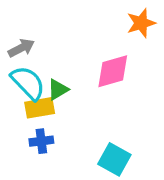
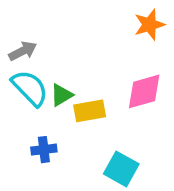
pink diamond: (113, 71) -> (144, 91), moved
yellow rectangle: (40, 108) -> (90, 111), moved

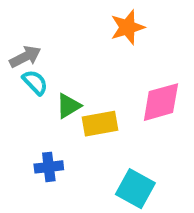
orange star: (149, 25) -> (127, 27), moved
cyan semicircle: (30, 88) -> (35, 82), moved, size x0.6

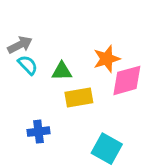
orange star: (127, 27) -> (107, 59), moved
green triangle: (68, 106) -> (62, 71), moved, turned 30

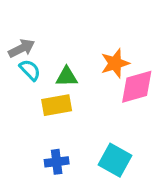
yellow rectangle: (79, 98) -> (57, 105), moved
blue cross: (39, 132) -> (57, 162), moved

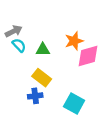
yellow rectangle: (57, 105) -> (42, 78), moved, turned 48
blue cross: (57, 162) -> (35, 96), moved

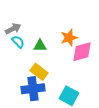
blue cross: (35, 96) -> (33, 89), size x1.6

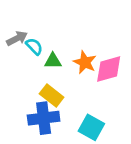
orange star: (69, 38) -> (85, 62), moved, turned -30
cyan semicircle: (18, 42) -> (34, 46), moved

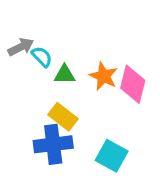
pink diamond: (109, 69) -> (133, 84), turned -60

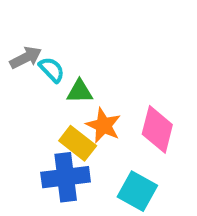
orange star: (104, 76) -> (103, 125), moved
pink diamond: (133, 84) -> (157, 129), moved

